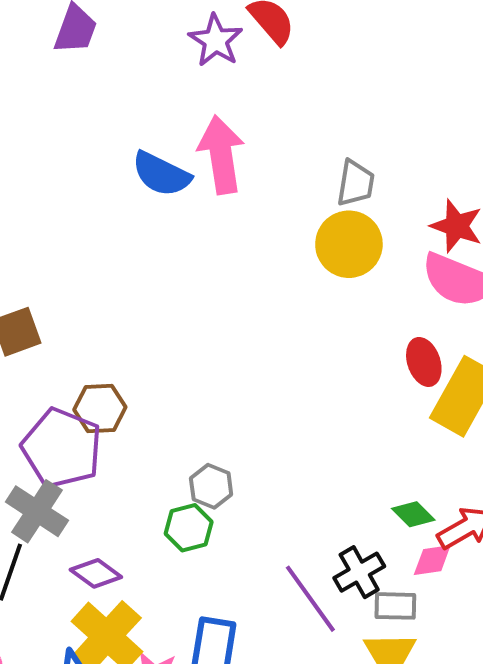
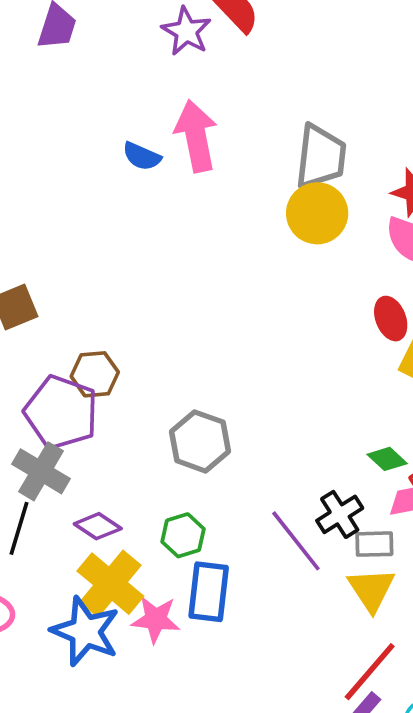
blue semicircle: (161, 174) -> (142, 156), size x0.7
gray trapezoid: (356, 183) -> (321, 157), size x1.5
gray hexagon: (211, 486) -> (200, 441), size x1.5
green hexagon: (189, 528) -> (183, 535), moved

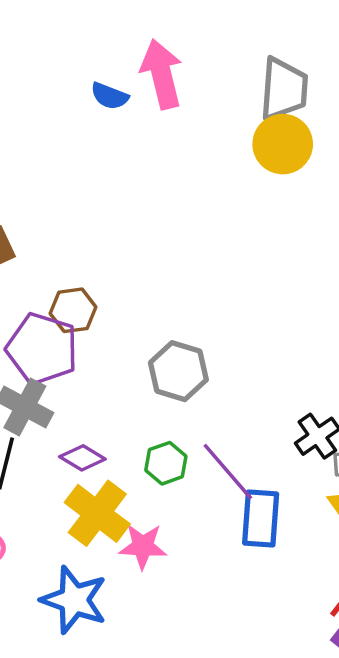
purple line: (296, 541) -> (228, 472), moved
blue rectangle: (209, 592) -> (261, 519), moved
blue star: (85, 631) -> (74, 600), moved

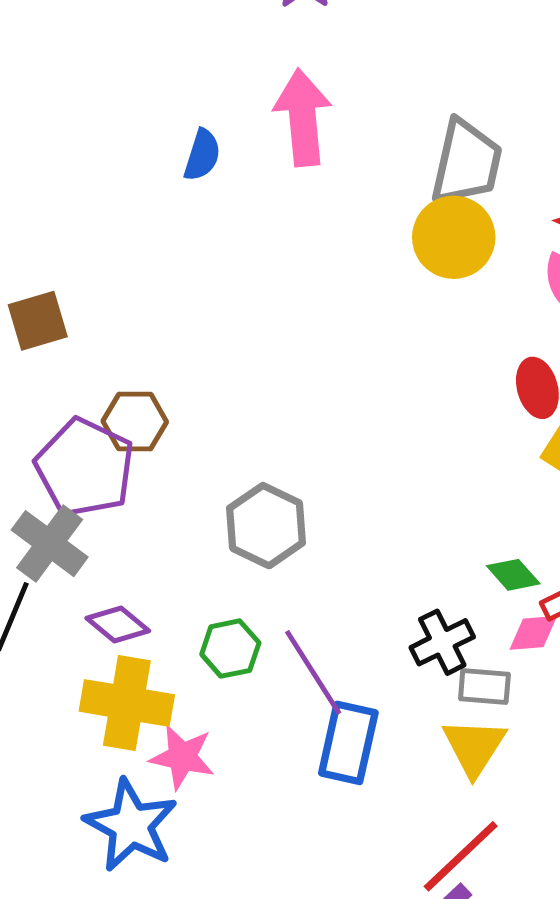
blue semicircle: (110, 96) -> (202, 155), moved, turned -102
yellow cross: (97, 513) -> (127, 703), turned -36
blue star: (74, 600) -> (131, 825), moved

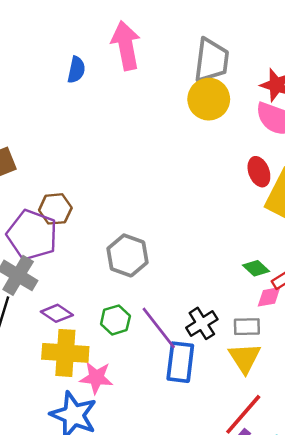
black cross: (442, 642) -> (202, 323), moved

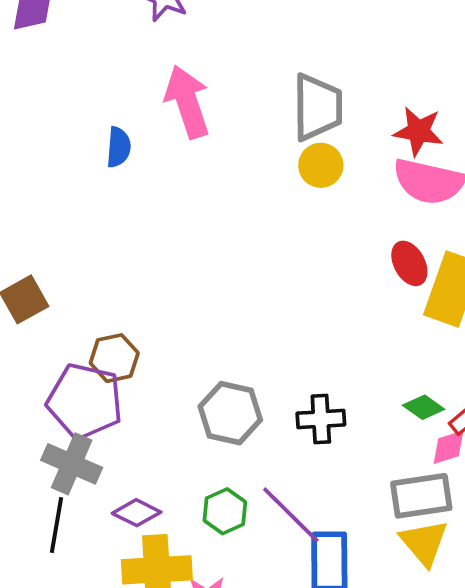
yellow circle: (209, 99) -> (321, 165), size x0.7
black cross: (202, 323) -> (321, 419), moved, turned 36
gray rectangle: (247, 327) -> (421, 496), size x1.5

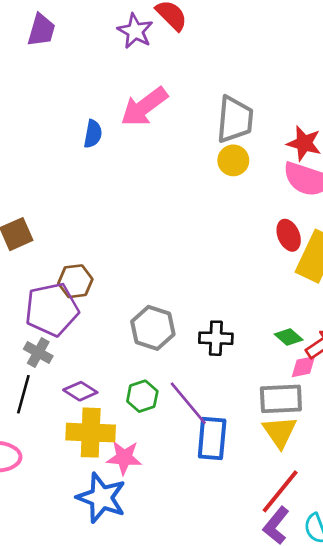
pink arrow: (187, 102) -> (144, 107), turned -114
purple pentagon: (85, 401) -> (52, 309), turned -30
gray cross: (72, 464) -> (38, 353), size x0.7

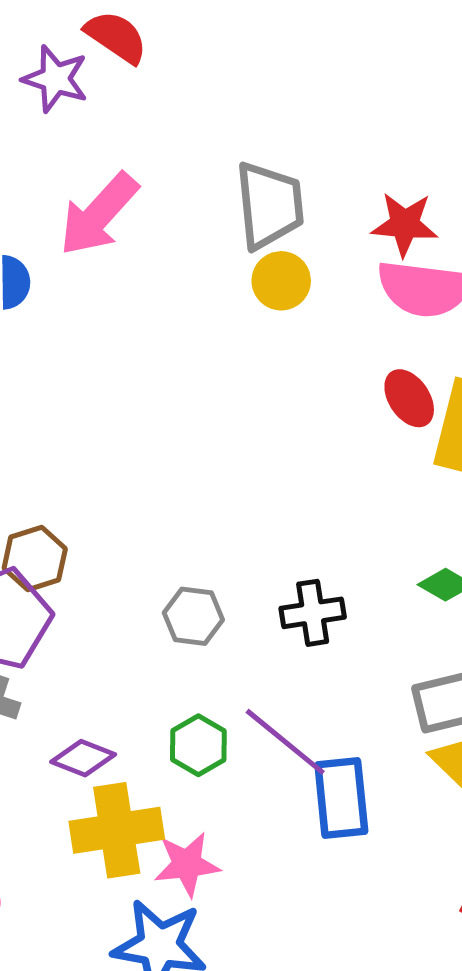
gray hexagon: (153, 328) -> (193, 616), size x0.7

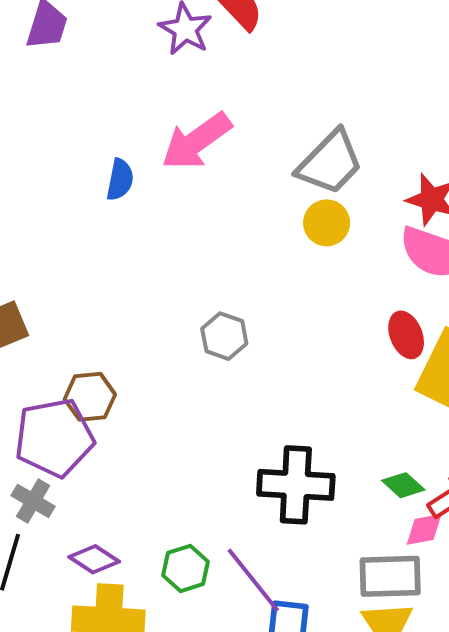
gray trapezoid: (269, 205) -> (330, 162), turned 38
black cross: (313, 613) -> (296, 485), size x1.5
gray hexagon: (193, 616) -> (224, 336), moved

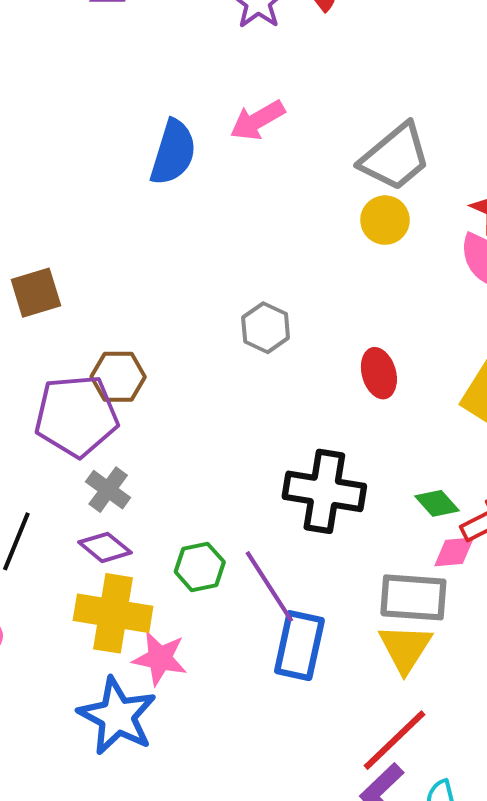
pink arrow: (196, 141) -> (257, 120), size x0.7
blue semicircle: (120, 180) -> (173, 152), size x1.5
red ellipse: (406, 335) -> (379, 373), moved
gray cross: (33, 501) -> (108, 490), moved

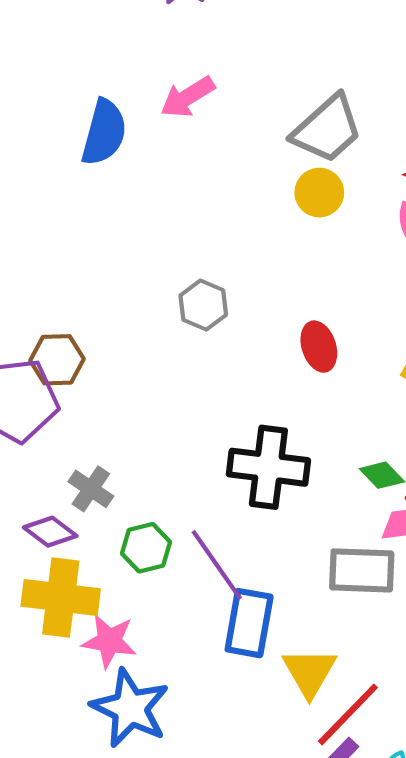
gray cross: (108, 490) -> (91, 489), moved
yellow triangle: (405, 648) -> (310, 672), moved
blue star: (117, 716) -> (130, 708), moved

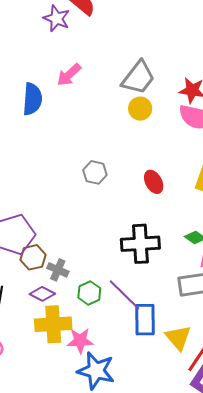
brown hexagon: (57, 360) -> (33, 257), moved

